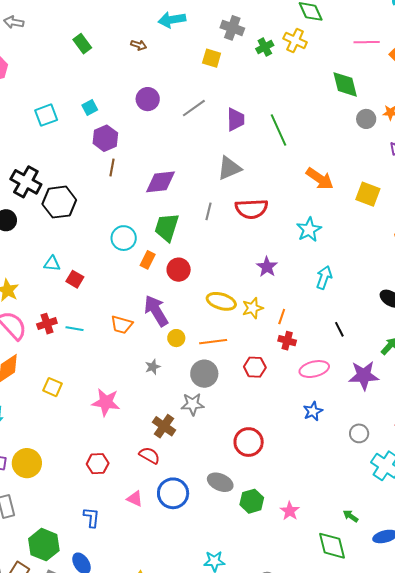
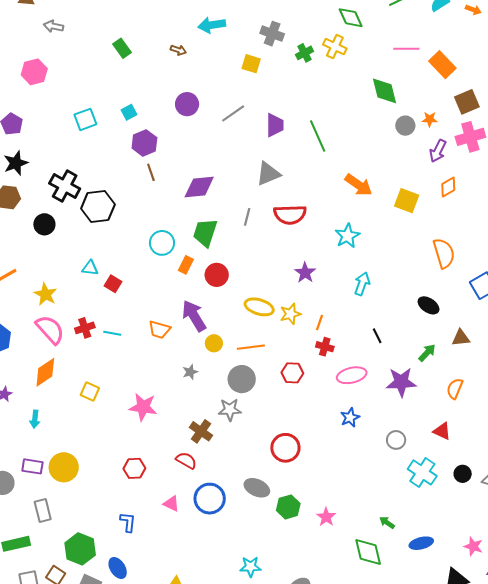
brown line: (112, 168) -> (151, 172), turned -30

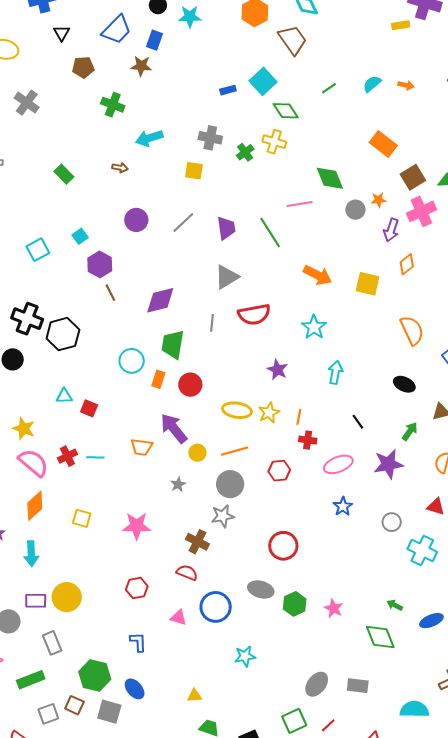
pink line: (406, 49) -> (300, 204), moved
cyan arrow: (35, 419) -> (31, 554), size x1.4
cyan star: (250, 567) -> (245, 656), moved

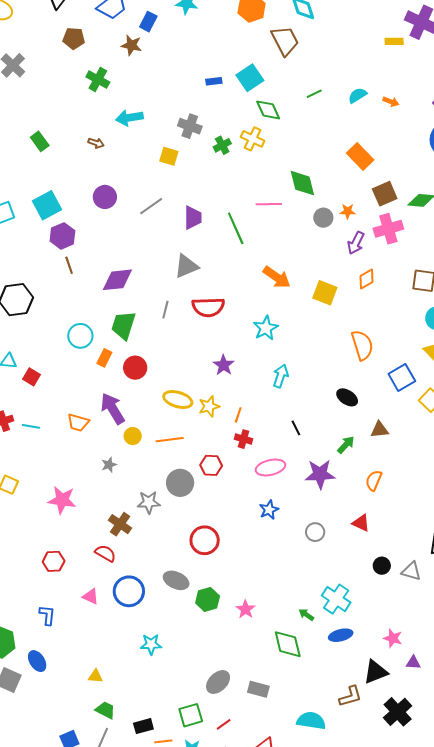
cyan square: (80, 236) -> (47, 205), size x1.8
gray circle: (230, 484) -> (180, 483), moved
cyan cross: (422, 550) -> (336, 599), moved

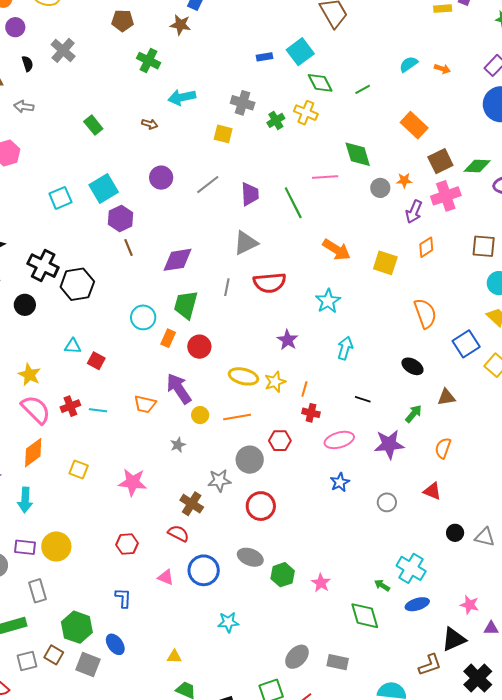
green line: (314, 94) -> (363, 89), moved
black line: (296, 428) -> (363, 399), turned -42
red circle: (205, 540) -> (261, 506), moved

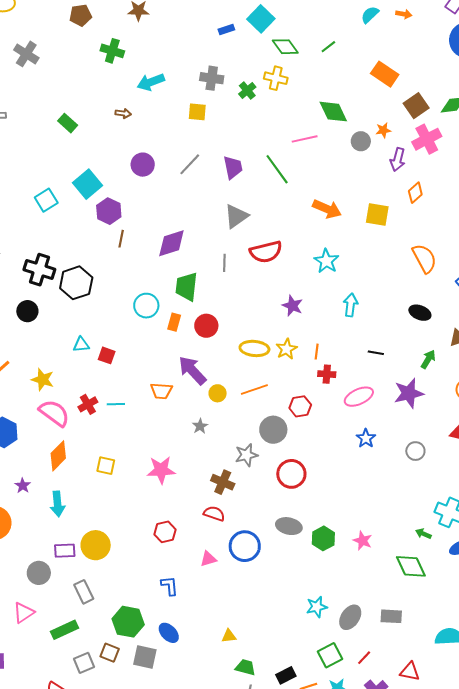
brown line: (129, 247) -> (121, 239), turned 42
pink triangle: (166, 577) -> (208, 559), turned -30
cyan star: (228, 622) -> (317, 607), moved

